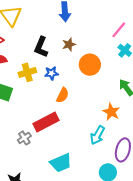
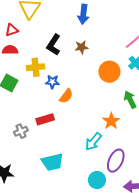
orange circle: (90, 65) -> (109, 72), moved
blue star: (51, 73) -> (52, 82), moved
red rectangle: (46, 122) -> (45, 119), size x0.7

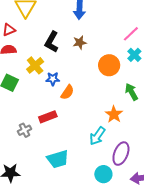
yellow cross: (36, 67) -> (35, 65), turned -30

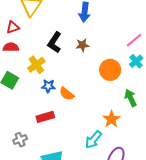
blue star: (53, 79) -> (48, 86), moved
orange semicircle: (67, 92) -> (67, 94), turned 91
gray cross: (24, 130) -> (20, 140), moved

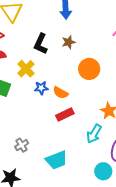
orange circle: (110, 70) -> (89, 69), moved
red rectangle: (45, 117) -> (65, 114), moved

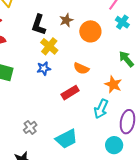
yellow cross: (26, 69) -> (49, 46), moved
orange circle: (89, 69) -> (90, 31), moved
orange semicircle: (61, 93) -> (81, 68), moved

